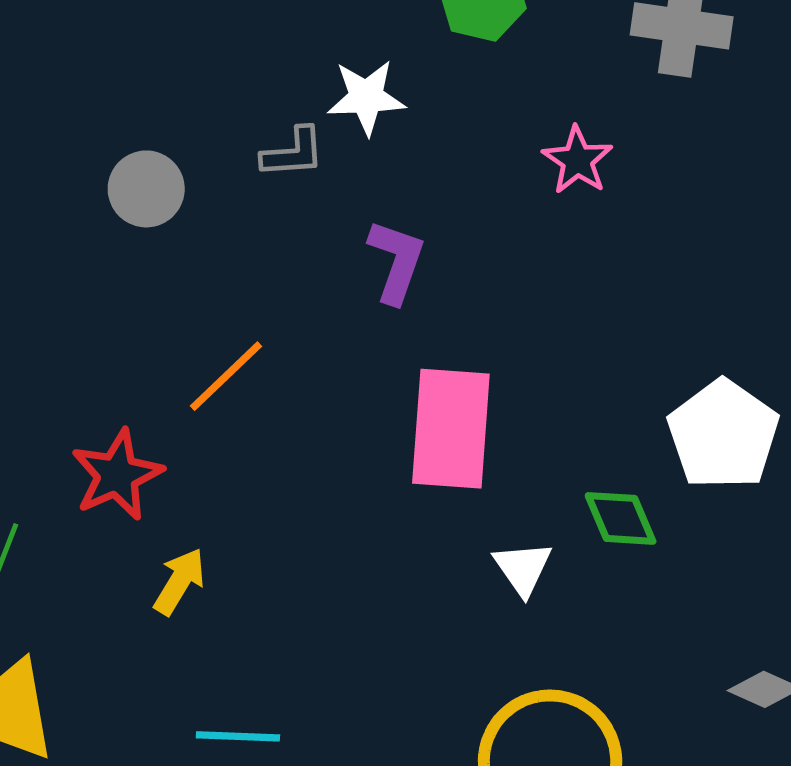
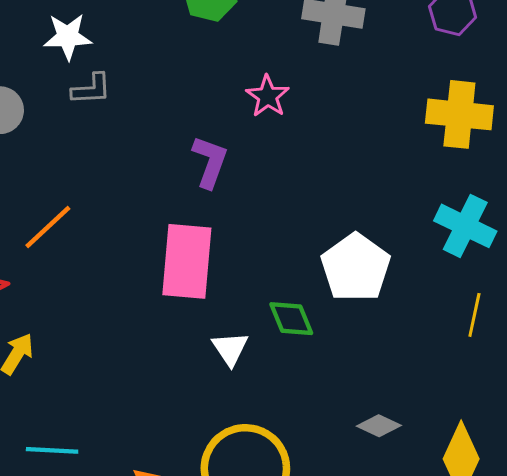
white star: (366, 97) -> (68, 37), moved
purple L-shape: (396, 261) -> (210, 162), moved

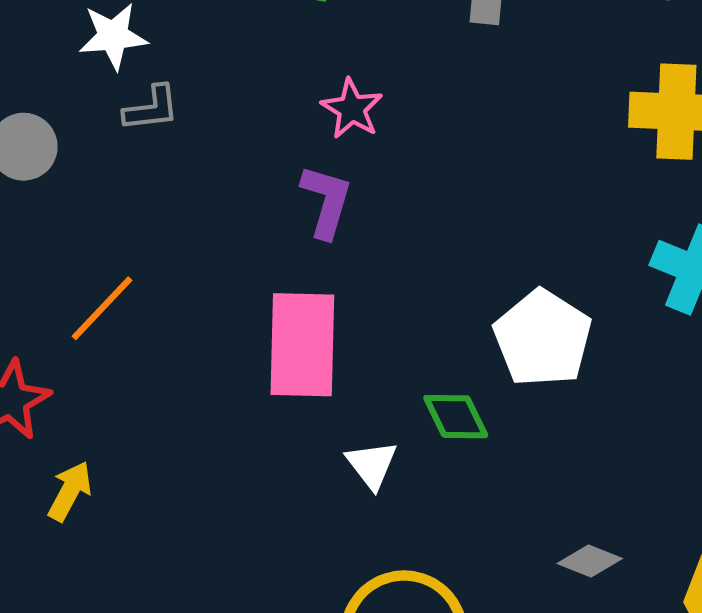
pink star: (268, 96) -> (352, 109), moved

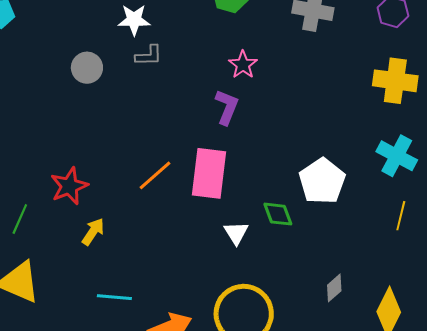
orange line: (102, 308) -> (155, 175), moved
gray diamond: (590, 561) -> (334, 288), turned -68

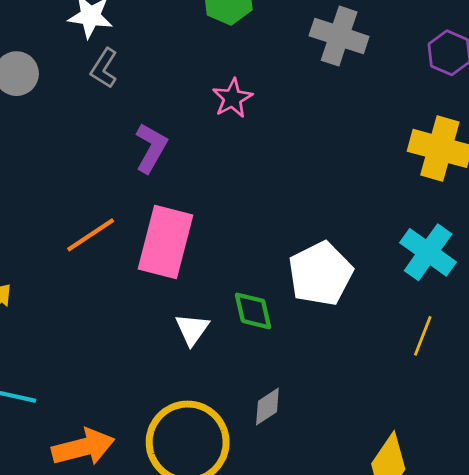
gray L-shape: (149, 56) -> (104, 68), turned 116
purple L-shape: (227, 107) -> (151, 148), moved
gray diamond: (334, 288) -> (267, 407), moved

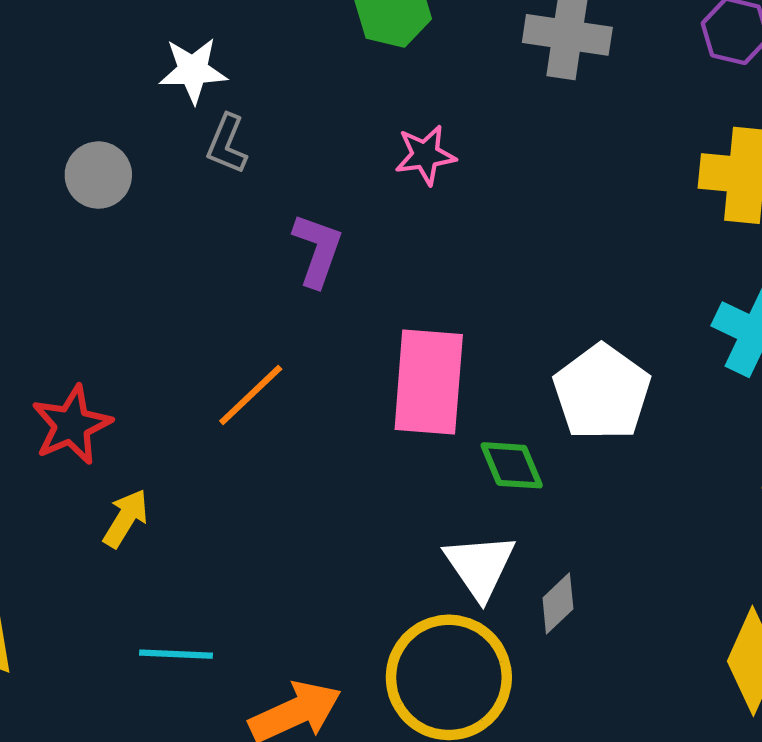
pink star: (232, 98) -> (425, 155), turned 30
pink rectangle: (166, 242) -> (429, 382), moved
white triangle: (192, 329) -> (480, 566), moved, size x1.4

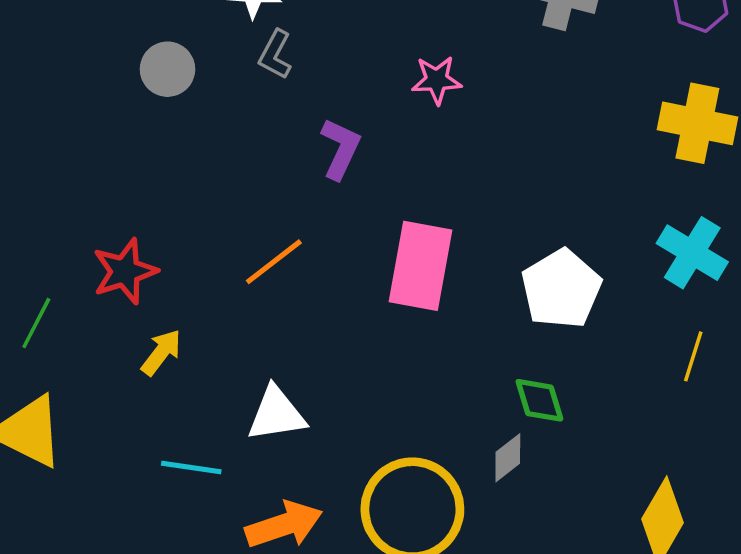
green diamond: (512, 465) -> (539, 400), moved
white triangle: (480, 566) -> (276, 414), moved, turned 50

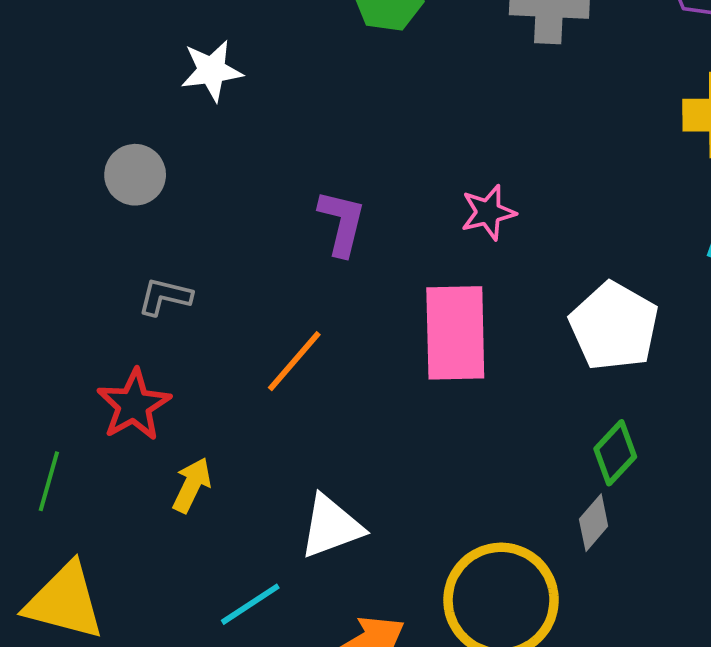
gray L-shape: (275, 54) -> (165, 297), moved, turned 87
pink star: (437, 80) -> (488, 212), moved
green diamond: (539, 400) -> (615, 453), turned 72
cyan line: (191, 467) -> (250, 604), turned -30

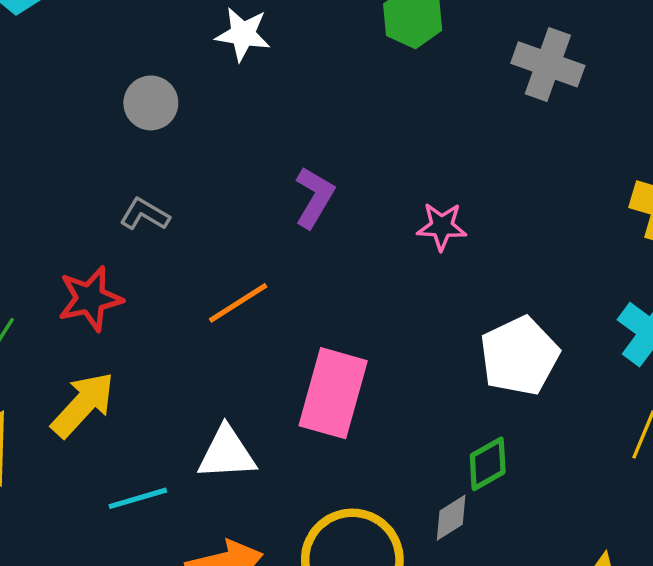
pink rectangle: (455, 333) -> (333, 393), moved
yellow arrow: (192, 485) -> (83, 405), moved, size x1.5

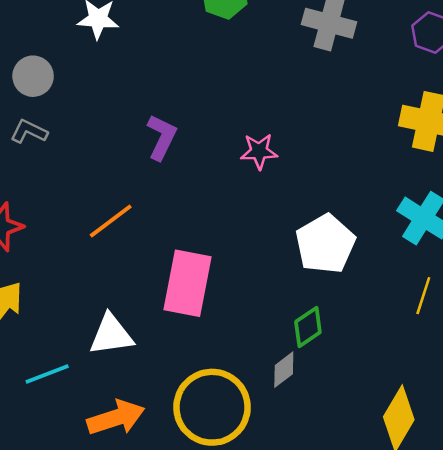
gray L-shape: (145, 214) -> (29, 132), moved

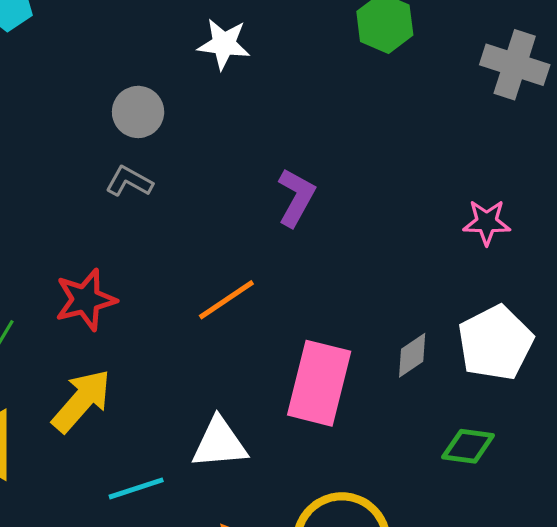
pink star: (259, 151) -> (487, 222), moved
green diamond: (308, 327) -> (468, 446), turned 39
gray diamond: (284, 370) -> (412, 355), moved

